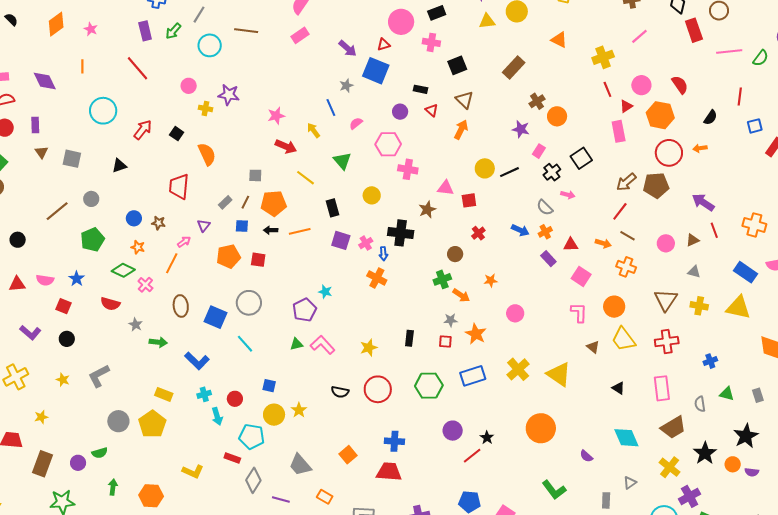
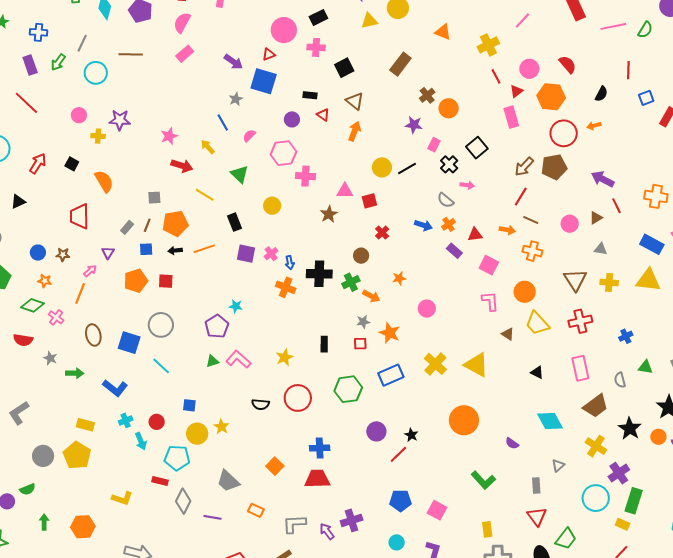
black cross: (401, 233) -> (319, 274), moved

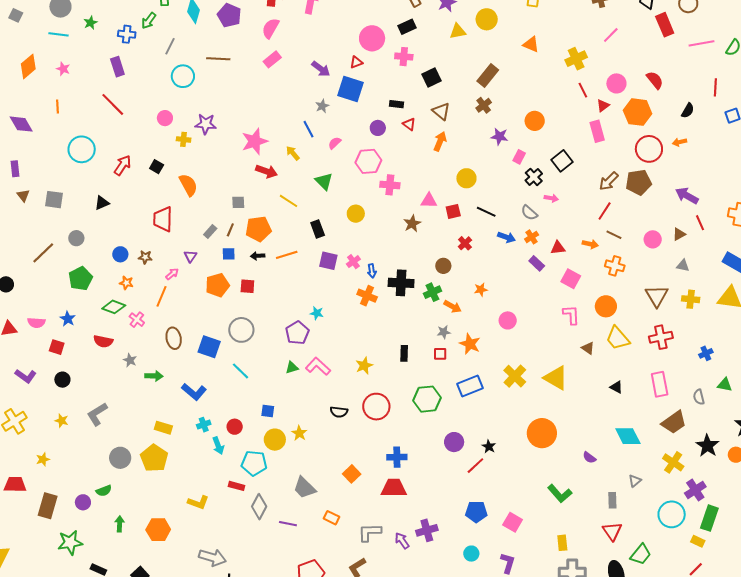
green arrow: (58, 62) -> (149, 21), moved
brown cross: (427, 95) -> (484, 105), moved
pink star: (169, 136) -> (255, 141), size x1.5
black line: (407, 169) -> (486, 212), moved, turned 54

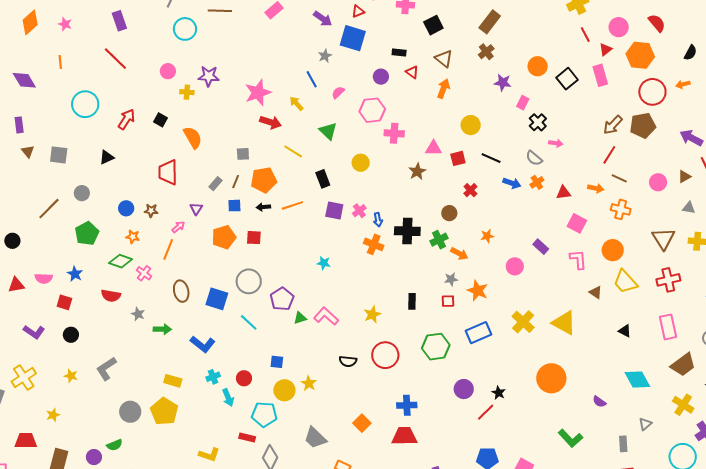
black square: (562, 161) -> (567, 79), moved
purple rectangle: (537, 263) -> (541, 247), moved
purple pentagon: (297, 333) -> (282, 299), moved

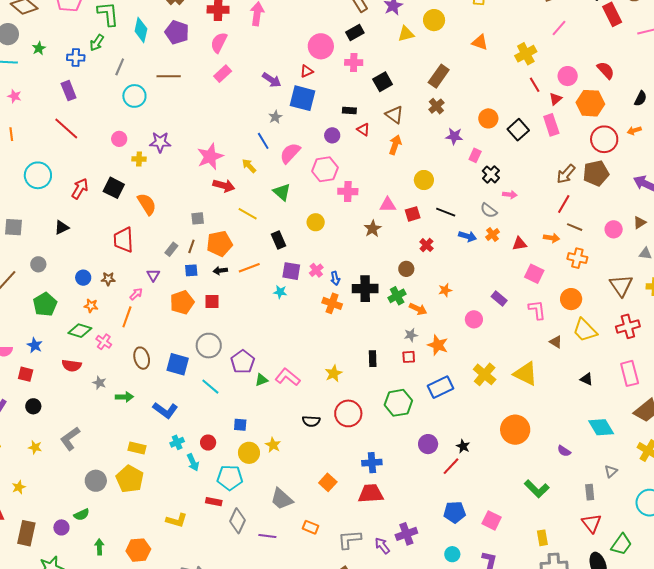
pink semicircle: (338, 93) -> (290, 153), size x1.6
black square: (161, 120) -> (114, 188), size x1.5
cyan star: (324, 263) -> (280, 292), moved

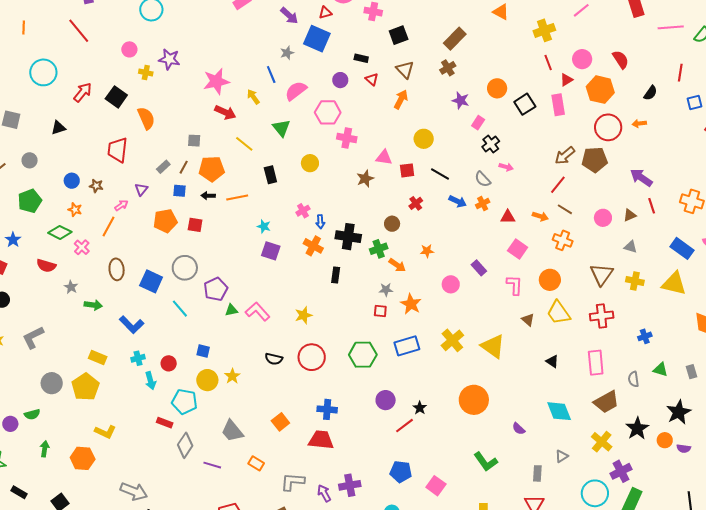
purple square: (291, 271) -> (271, 251), moved
black rectangle: (373, 359) -> (336, 275), moved
yellow L-shape: (177, 520) -> (105, 432), moved

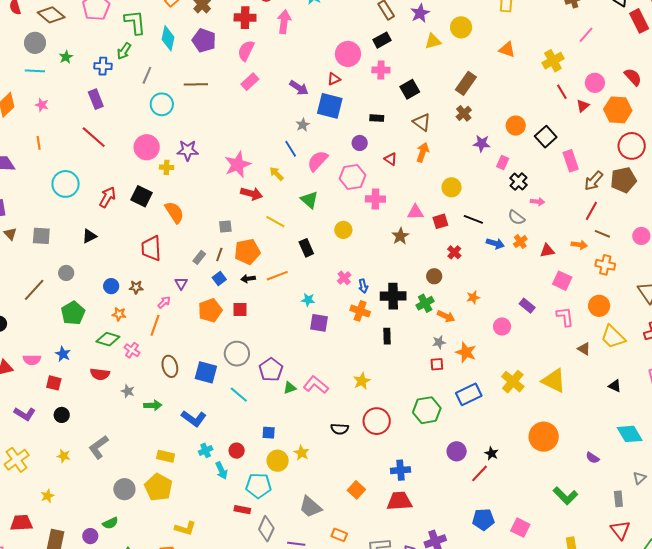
pink circle: (129, 49) -> (147, 147), size x1.6
red triangle: (372, 79) -> (391, 159), moved
pink rectangle: (558, 105) -> (571, 161), moved
blue square: (180, 191) -> (219, 278), turned -32

